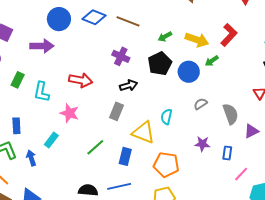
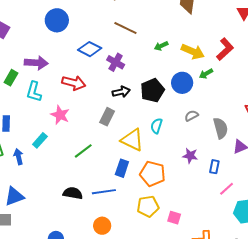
blue diamond: (94, 17) -> (90, 49), moved
purple arrow: (42, 46) -> (36, 63), moved
black pentagon: (160, 64) -> (152, 90), moved
blue rectangle: (125, 156) -> (122, 168), moved

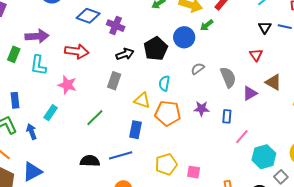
yellow triangle: (132, 140) -> (142, 100), size x0.7
orange pentagon: (153, 174) -> (168, 113), moved

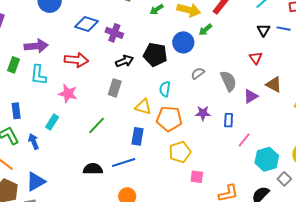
black pentagon: (156, 49) -> (155, 55), turned -30
yellow pentagon: (166, 164) -> (180, 152), moved

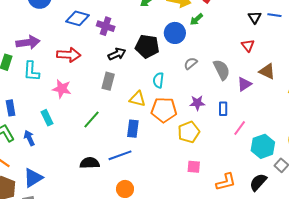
cyan rectangle: (52, 122) -> (47, 118), turned -56
yellow pentagon: (180, 152) -> (189, 132), moved

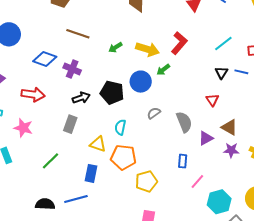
purple star: (197, 103) -> (231, 150), moved

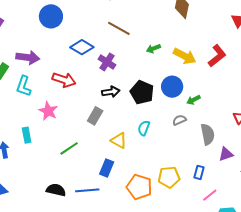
green arrow: (163, 70) -> (193, 100), moved
orange pentagon: (123, 157) -> (139, 187), moved
yellow pentagon: (146, 181) -> (169, 177), moved

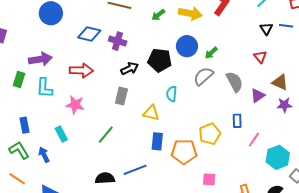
gray semicircle: (179, 120) -> (203, 76), size x1.5
blue rectangle: (107, 168) -> (157, 141), moved

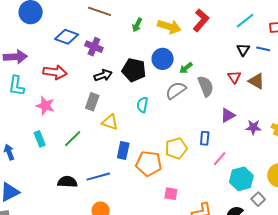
green arrow: (158, 15) -> (137, 25), turned -32
gray semicircle: (235, 82) -> (206, 86), moved
brown triangle: (280, 82) -> (256, 81), moved
yellow triangle: (151, 113) -> (110, 122), moved
cyan rectangle: (61, 134) -> (40, 139), moved

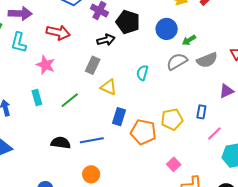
black pentagon: (134, 70) -> (128, 22), moved
gray semicircle: (206, 86) -> (207, 60), turned 85
pink square: (171, 194) -> (174, 164), moved, turned 32

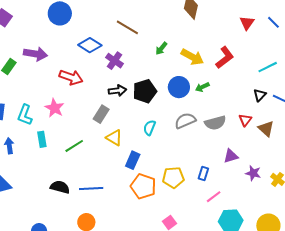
black pentagon: (128, 22) -> (145, 91), moved, turned 30
green arrow: (189, 40) -> (202, 87), moved
cyan L-shape: (19, 42) -> (25, 115), moved
blue rectangle: (119, 117) -> (133, 160), moved

